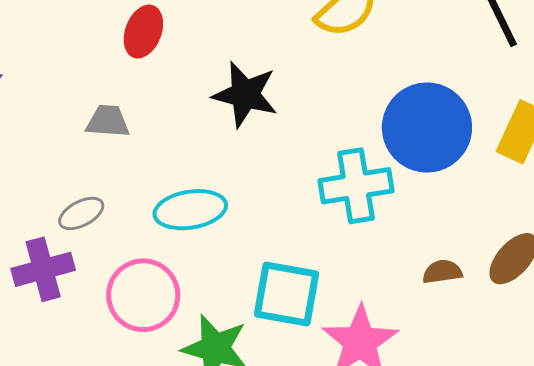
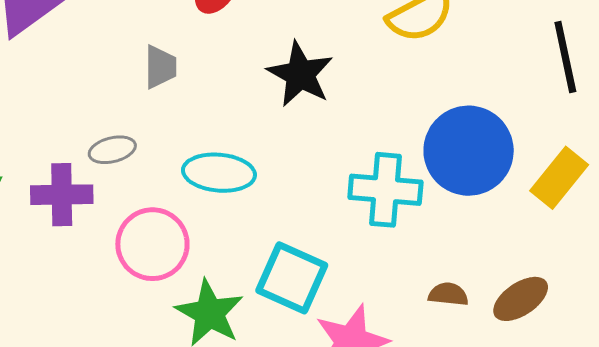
gray trapezoid: (108, 121) -> (160, 67), turned 72

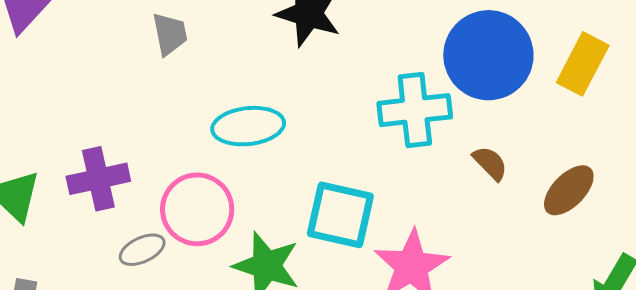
gray ellipse: (112, 150) -> (142, 250), moved
brown semicircle: (448, 294) -> (490, 163), moved, turned 51

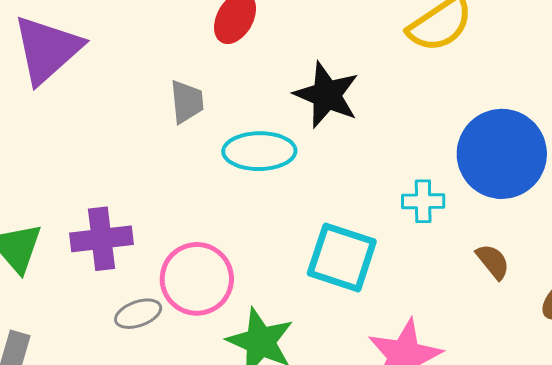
cyan cross: (415, 110) -> (423, 201), size x0.6
cyan ellipse: (248, 126) -> (259, 151), moved
cyan square: (340, 215) -> (342, 257), moved

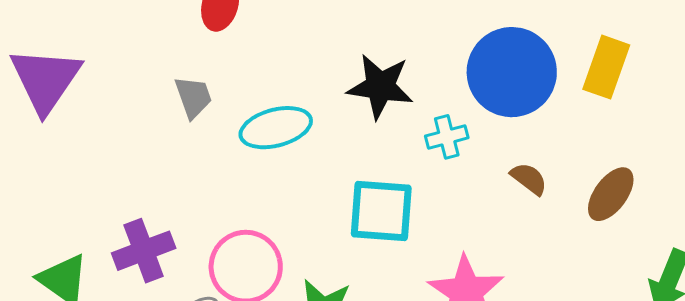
black star: (327, 95) -> (380, 86), moved

